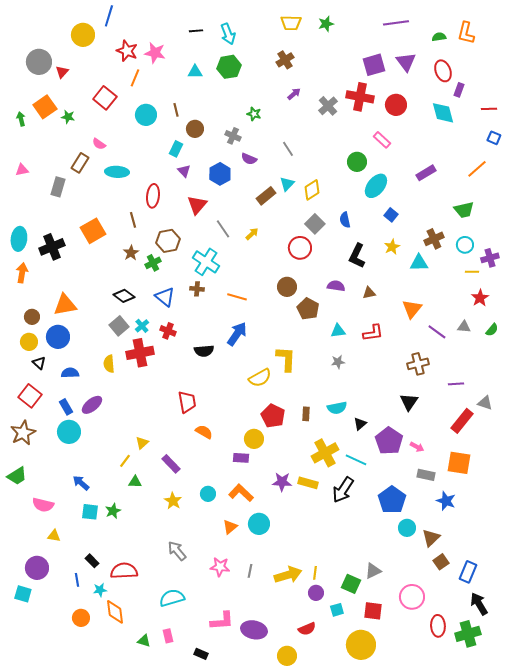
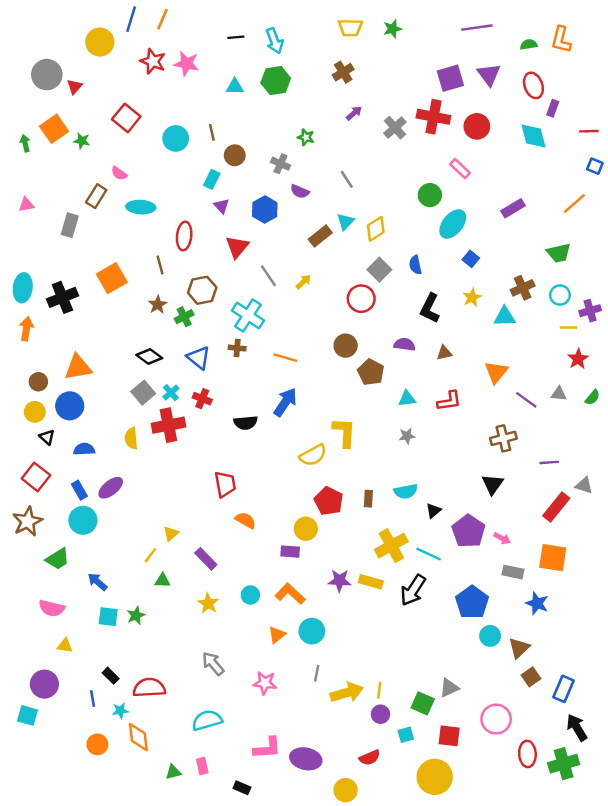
orange line: (135, 78) -> (162, 19), moved
green trapezoid: (17, 476) -> (58, 559), moved
gray line: (250, 571) -> (317, 673), moved
green triangle: (144, 641) -> (173, 772), turned -32

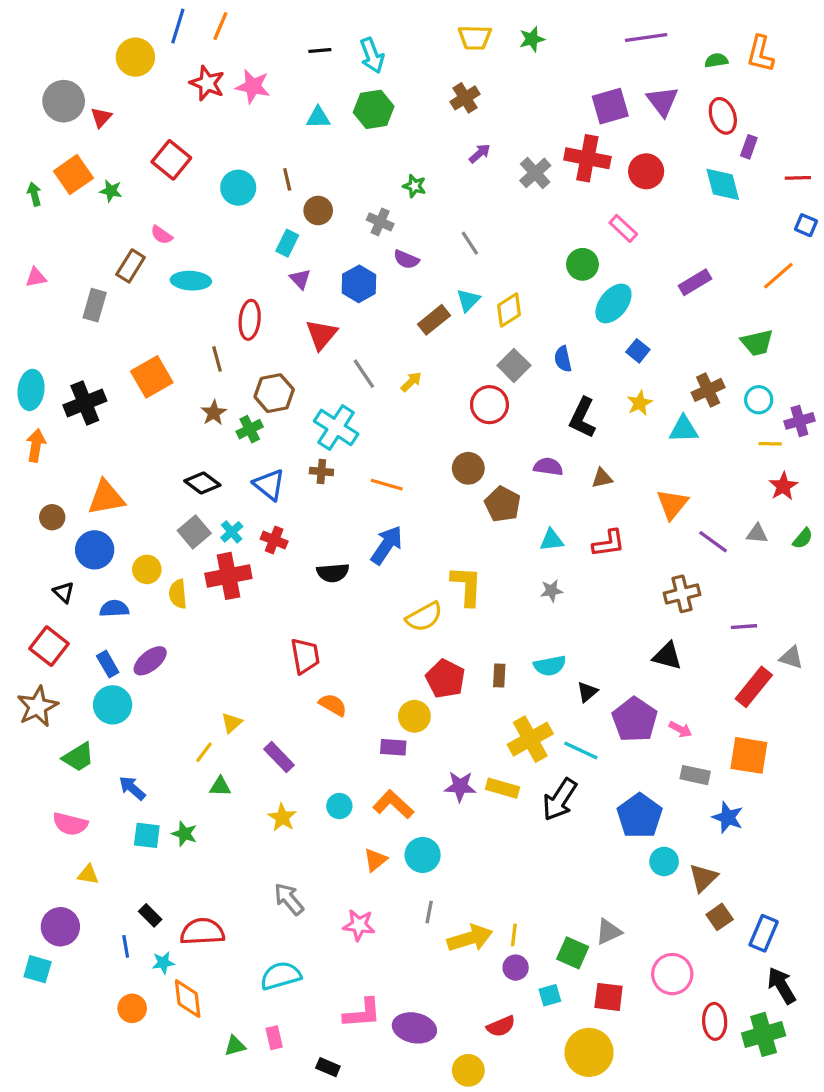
yellow circle: (35, 412) -> (147, 569), moved
black triangle: (493, 484) -> (667, 656), turned -50
green star: (136, 615) -> (184, 834), turned -30

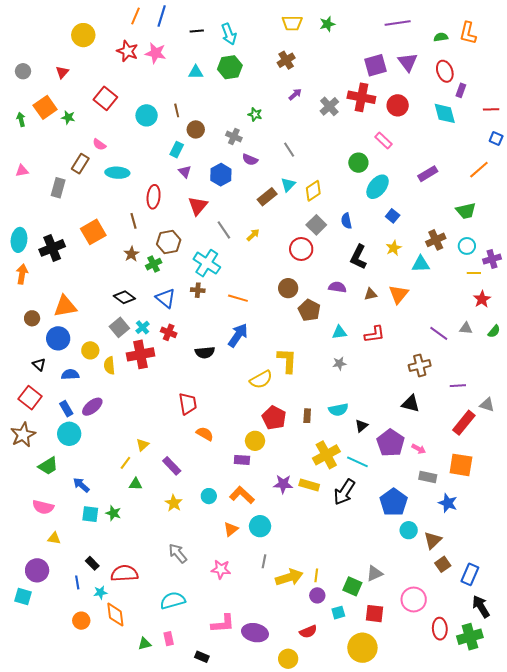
blue line: (178, 26) -> (162, 16), moved
gray circle: (64, 101) -> (23, 71), moved, size x0.6
orange triangle: (672, 504) -> (399, 294), moved

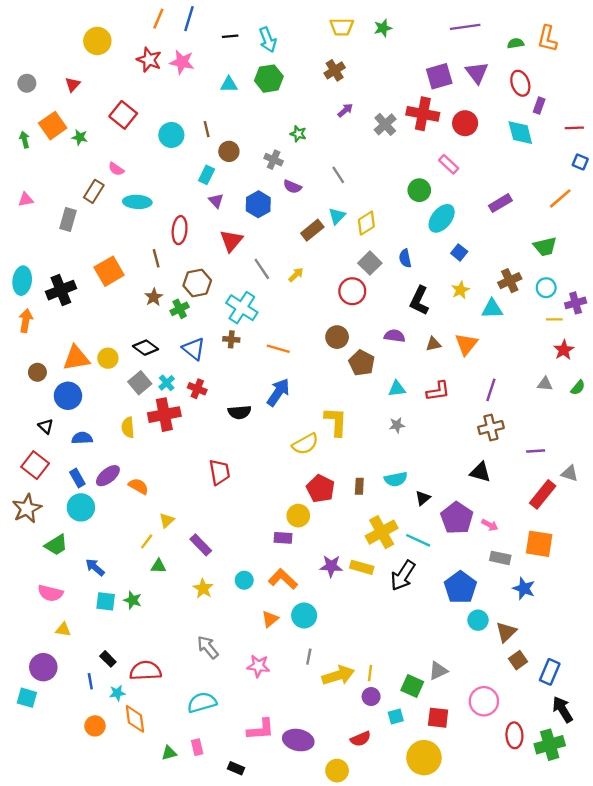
purple line: (439, 333) -> (491, 390), moved, turned 72
yellow circle: (90, 350) -> (108, 358), moved
orange semicircle: (205, 434) -> (138, 486), moved

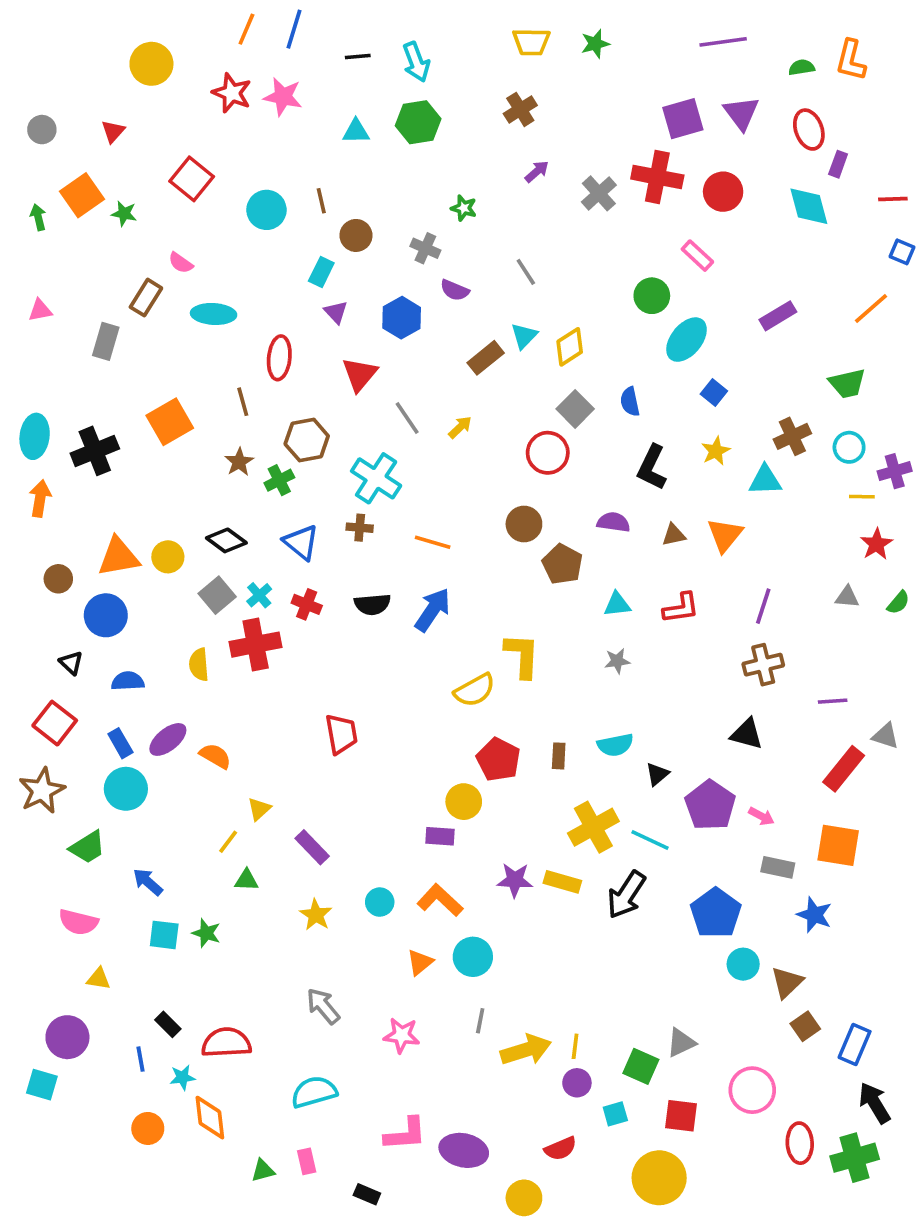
black semicircle: (240, 412) -> (372, 604), moved

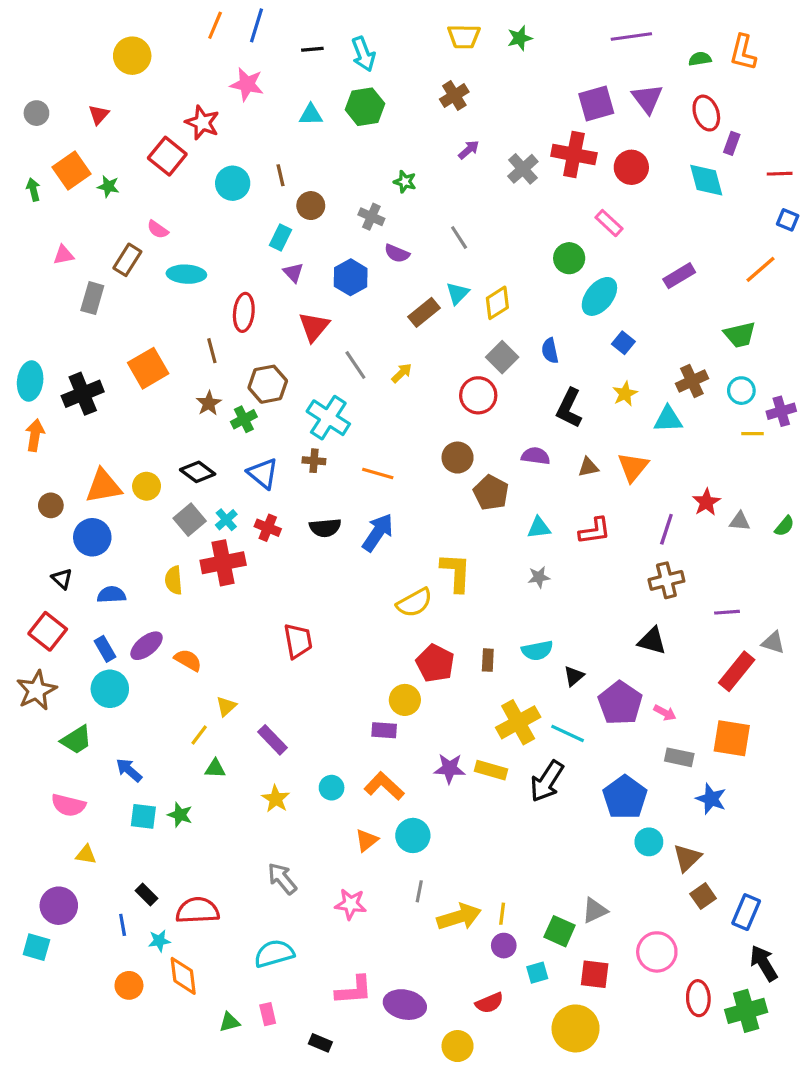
red star: (232, 93) -> (202, 123), moved
pink triangle: (40, 310) -> (64, 255), moved
red star: (876, 544) -> (706, 502), moved

